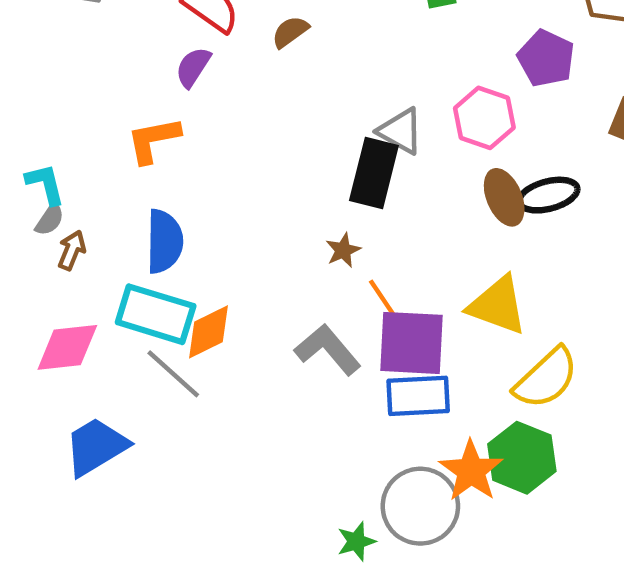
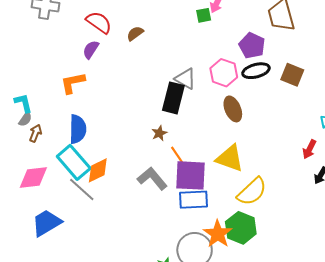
black ellipse: (548, 195) -> (256, 71), moved
cyan rectangle: (156, 314) -> (74, 162), turned 32

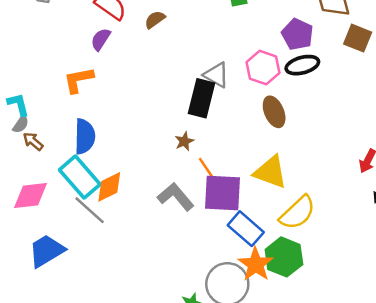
brown square: (292, 75) -> (358, 38), moved
brown arrow: (35, 133) -> (33, 141), turned -72
blue rectangle: (194, 200) -> (246, 229), moved, turned 44

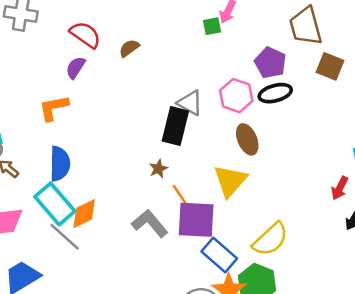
yellow triangle: (270, 172) -> (230, 181), moved, turned 51

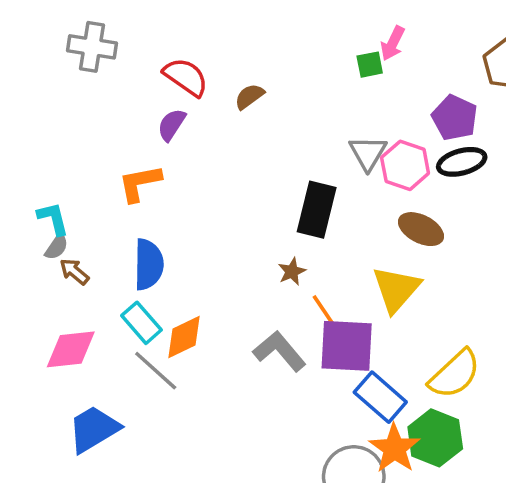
gray triangle: (190, 103) -> (368, 153), moved, turned 32
brown ellipse: (247, 139) -> (421, 229), turned -40
cyan rectangle: (55, 204) -> (142, 323), size x0.7

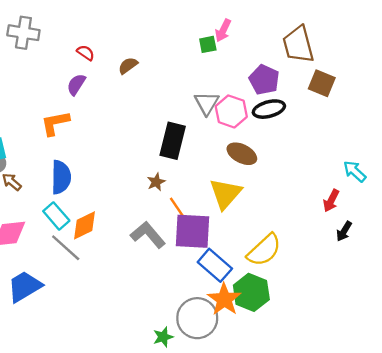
red semicircle: (186, 77) -> (86, 53), size x0.6

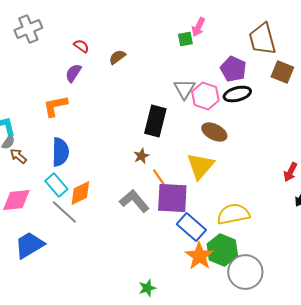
gray cross: (23, 33) -> (28, 29), turned -32
yellow semicircle: (264, 250) -> (233, 214), turned -148
gray circle: (197, 318) -> (245, 272), moved

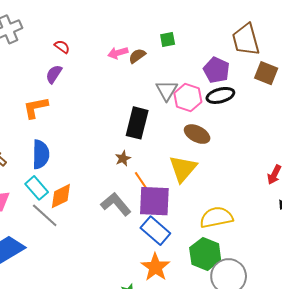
pink arrow: (198, 27) -> (118, 53), moved, turned 48
brown semicircle: (117, 57) -> (137, 56), moved
blue rectangle: (191, 227) -> (155, 231), moved
orange star: (199, 256) -> (155, 267), moved

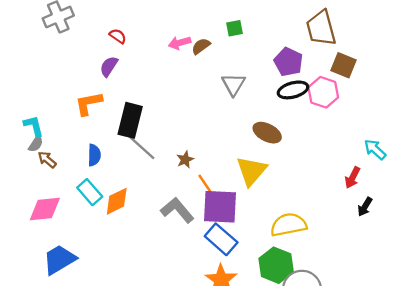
pink hexagon: (188, 97) -> (323, 92), moved
black rectangle: (137, 123) -> (130, 120), moved
blue semicircle: (41, 154) -> (94, 155), size x0.7
gray line: (45, 215) -> (141, 147), moved

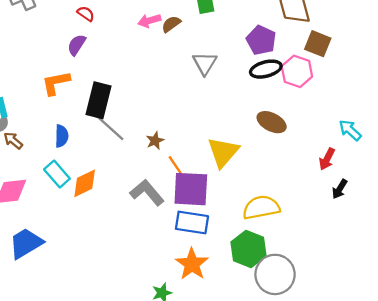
brown ellipse: (267, 133) -> (272, 122), moved
blue rectangle: (221, 239) -> (192, 223), turned -32

